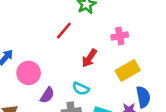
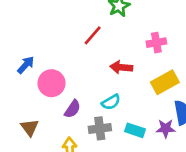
red arrow: (89, 58) -> (121, 67), turned 60
cyan semicircle: (81, 89) -> (111, 102), turned -56

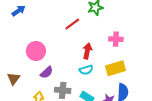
blue arrow: (26, 65) -> (18, 11), moved
red arrow: (121, 67) -> (87, 51), turned 84
cyan semicircle: (111, 102) -> (86, 70), moved

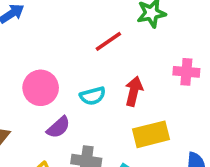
yellow rectangle: (116, 68) -> (151, 134), moved
cyan semicircle: (86, 70) -> (93, 96), moved

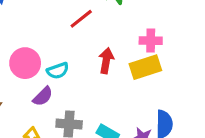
cyan semicircle: (93, 96) -> (58, 71), moved
yellow rectangle: (151, 134) -> (145, 67), moved

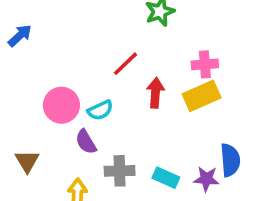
red line: (81, 19) -> (125, 64), moved
purple semicircle: (43, 96) -> (86, 142), turned 110

